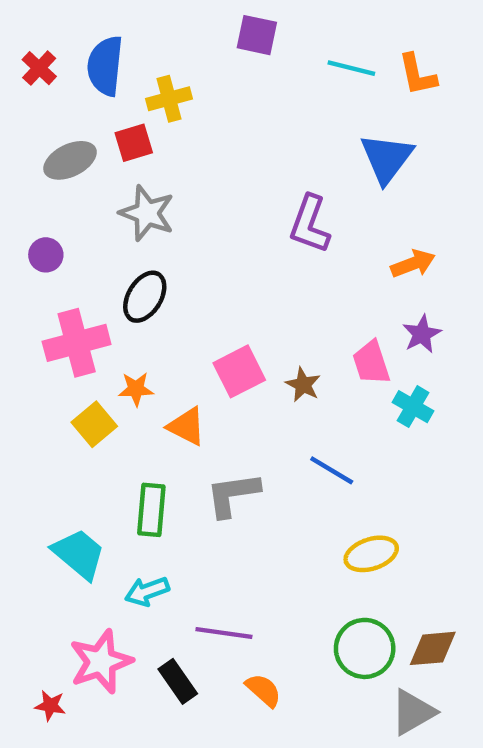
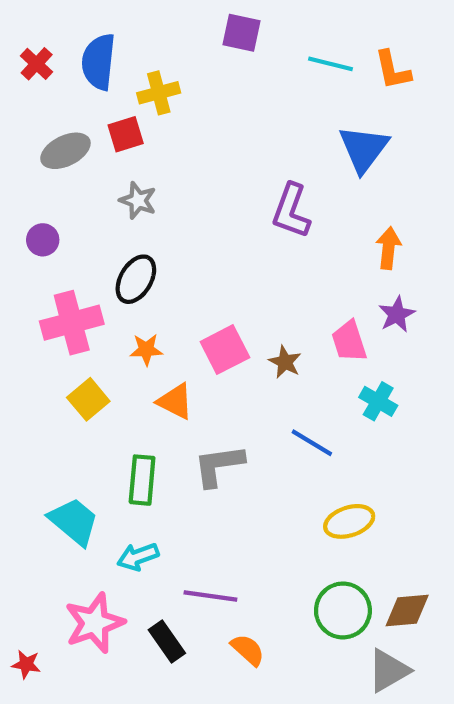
gray star: (147, 213) -> (138, 200), size x0.7
orange arrow: (413, 264) -> (389, 248), turned -63
orange star: (136, 389) -> (146, 350), moved
cyan cross: (413, 407) -> (378, 401), moved
red star: (50, 706) -> (26, 664), moved

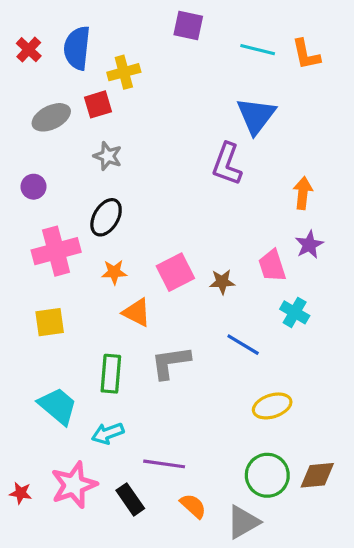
blue triangle: (364, 149) -> (256, 116), moved
brown star: (285, 362) -> (222, 282), turned -30
yellow square: (88, 399) -> (50, 322), moved, turned 32
red star: (26, 664) -> (21, 493), moved
gray triangle: (389, 671) -> (243, 522), moved

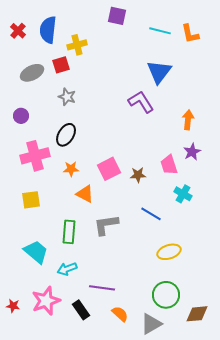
purple L-shape: (227, 164) -> (141, 102), turned 128
brown diamond: (317, 475) -> (197, 314), moved

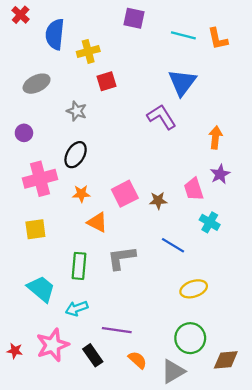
red cross: (18, 31) -> (21, 15), moved
red square: (61, 65) -> (107, 81), moved

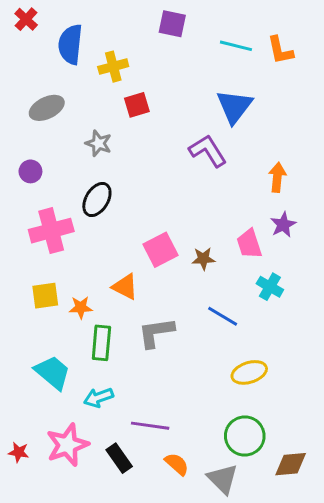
orange star: (81, 194) -> (81, 307), moved
gray triangle: (173, 371) -> (223, 479), turned -45

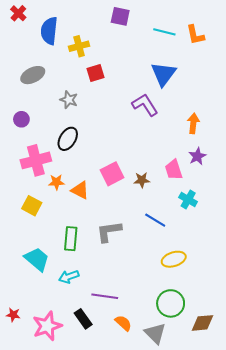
orange triangle: (125, 287) -> (80, 190), moved
yellow square: (45, 296) -> (32, 206), turned 36
orange star: (81, 307) -> (56, 182), moved
pink star: (67, 445) -> (47, 326), moved

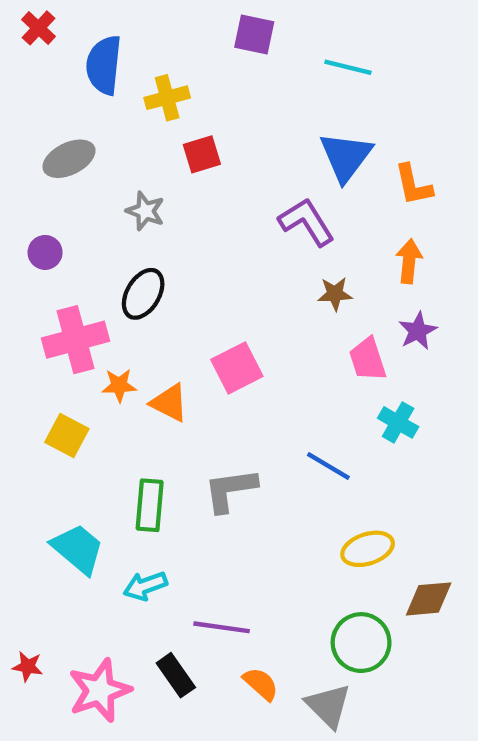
orange L-shape: (195, 35) -> (413, 185), moved
brown star: (142, 180) -> (335, 294), moved
brown diamond: (203, 323) -> (429, 599), moved

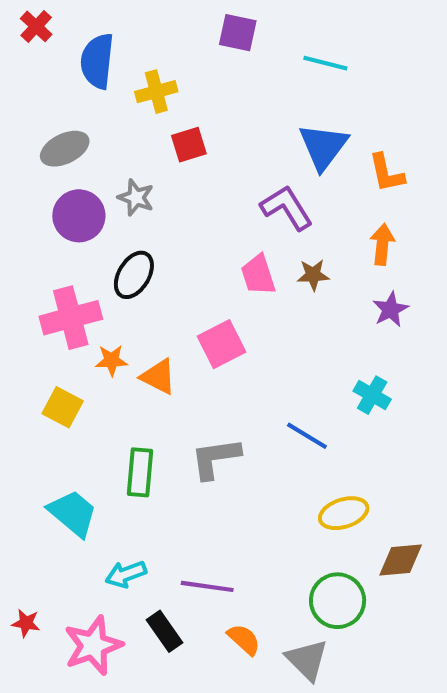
purple circle: (45, 252) -> (79, 216), moved, size x1.6
pink trapezoid: (368, 359) -> (258, 275), moved
cyan arrow: (145, 586) -> (126, 574), moved

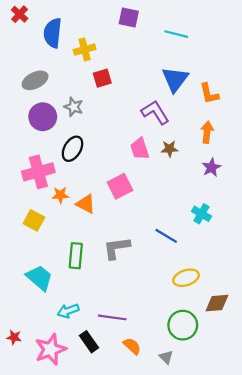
gray triangle: (307, 660) -> (166, 357), size x0.6

